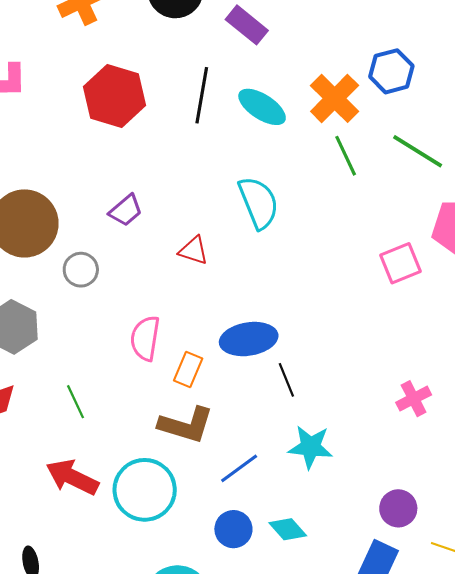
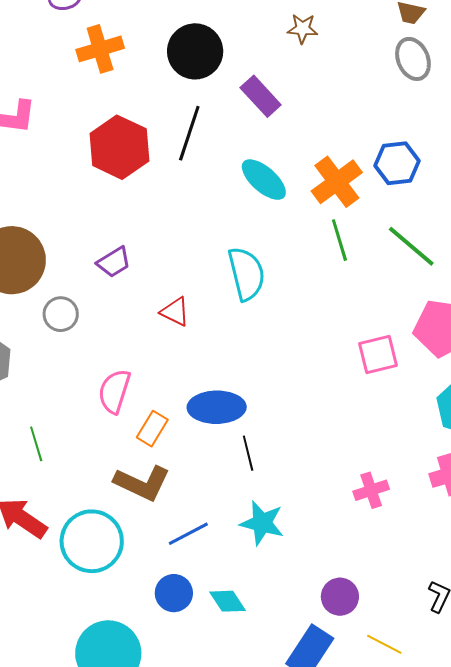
black line: (202, 95) -> (189, 133), moved

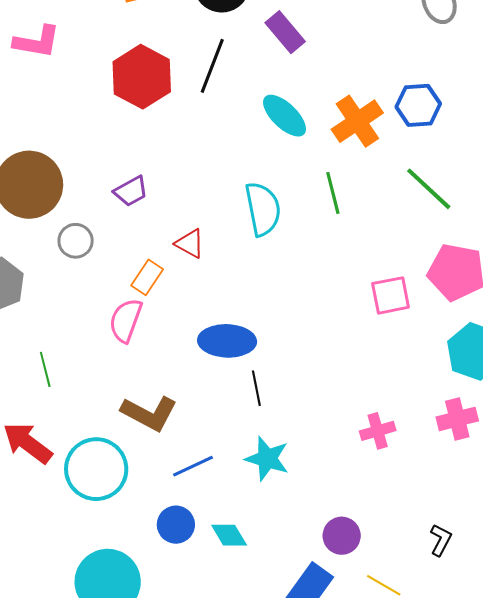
green line: (339, 240) -> (333, 193), moved
orange rectangle: (152, 429) -> (147, 277), moved

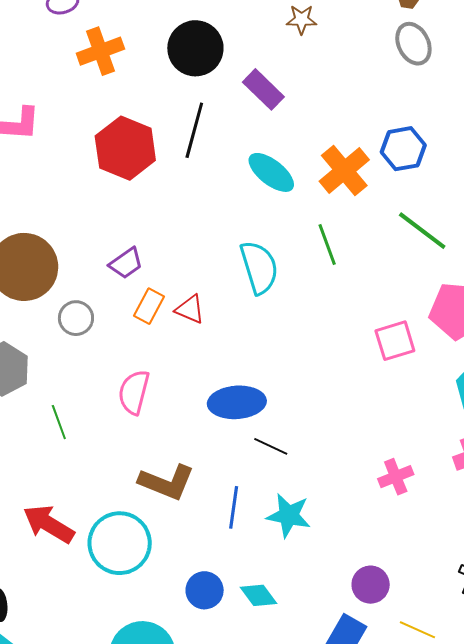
orange rectangle: (147, 277) -> (149, 306), moved
green line: (45, 369) -> (59, 422), moved
black line: (256, 388) -> (271, 446), turned -48
blue line: (193, 466) -> (234, 507), moved, turned -51

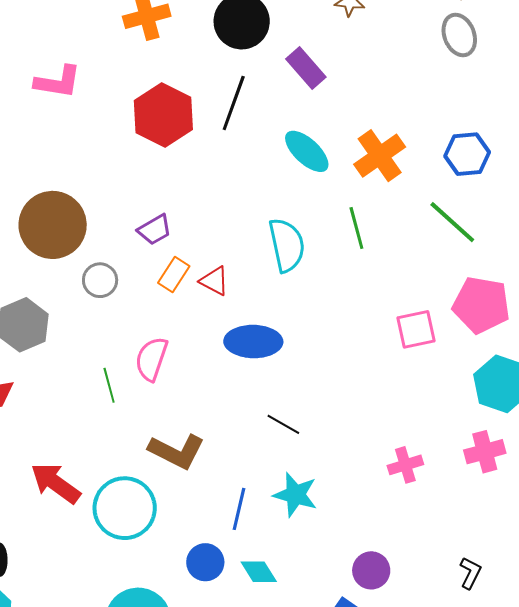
blue hexagon: (403, 149) -> (467, 154), moved
blue ellipse: (237, 402) -> (253, 342), moved
green line: (59, 422) -> (109, 385), moved
blue line: (234, 507) -> (239, 509), moved

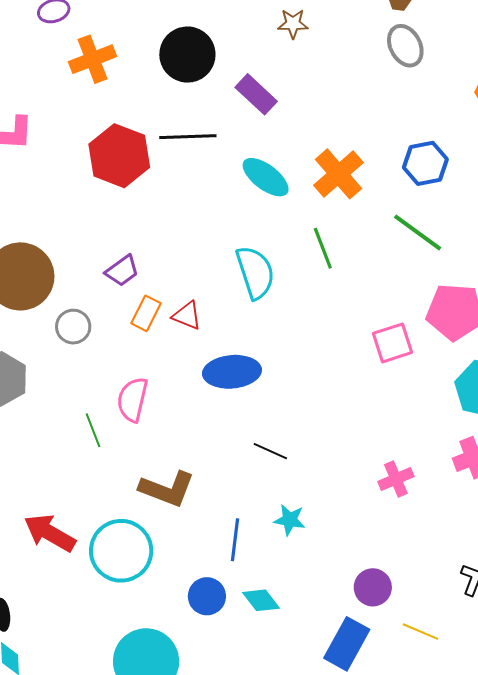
black line: (234, 103) -> (188, 137), turned 74
cyan star: (295, 495) -> (290, 520), size x0.7

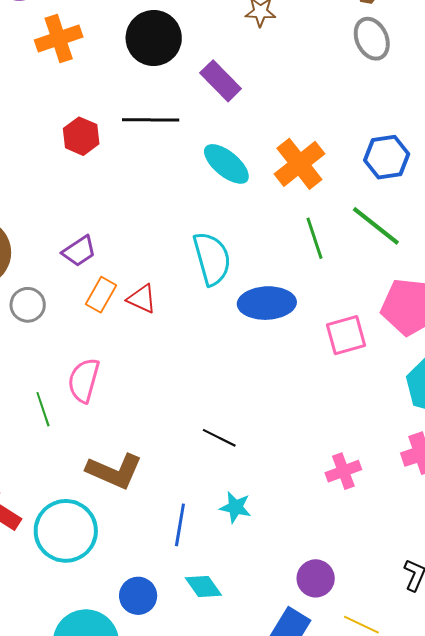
red hexagon: (119, 156) -> (81, 136), size x0.6
green line: (323, 248) -> (315, 238), moved
blue ellipse: (232, 372) -> (267, 303), moved
blue circle: (207, 596) -> (138, 596), moved

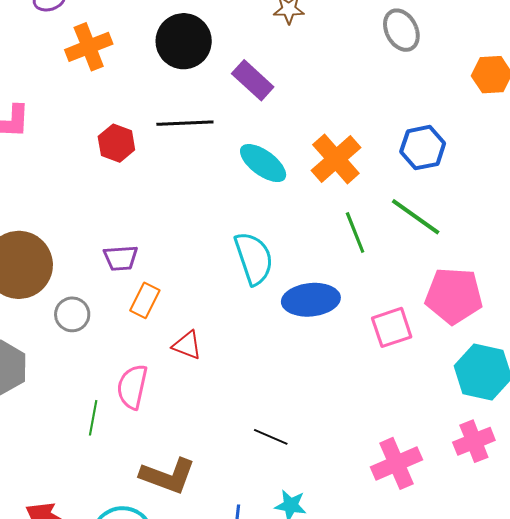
purple trapezoid: (79, 251) -> (121, 258), turned 33
red triangle: (142, 299) -> (187, 345), moved
green line: (43, 409) -> (93, 418), turned 32
pink cross: (343, 471) -> (396, 463), size x1.4

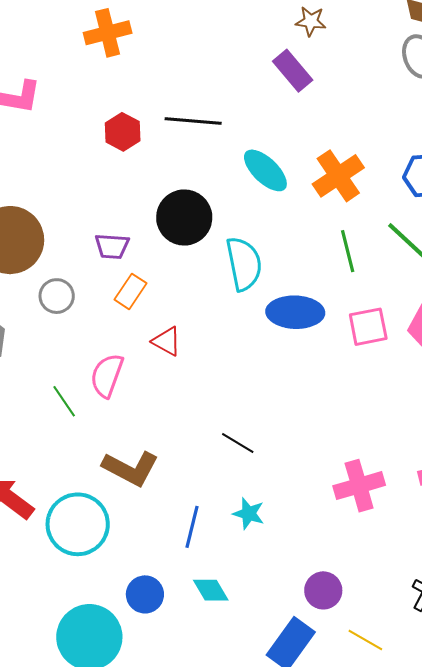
black circle: (184, 41) -> (184, 218), moved
purple rectangle: (253, 80) -> (293, 71), moved
pink square: (392, 327) -> (368, 327), moved
green line: (93, 418) -> (64, 401), turned -52

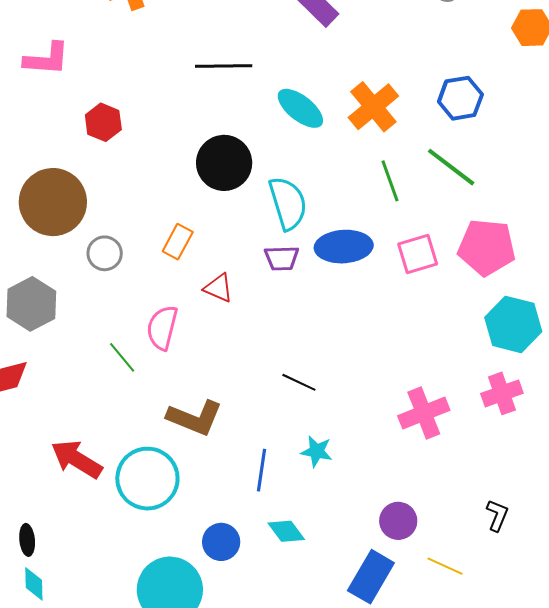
red hexagon: (123, 132) -> (103, 122), moved
purple trapezoid: (112, 246) -> (282, 258), moved

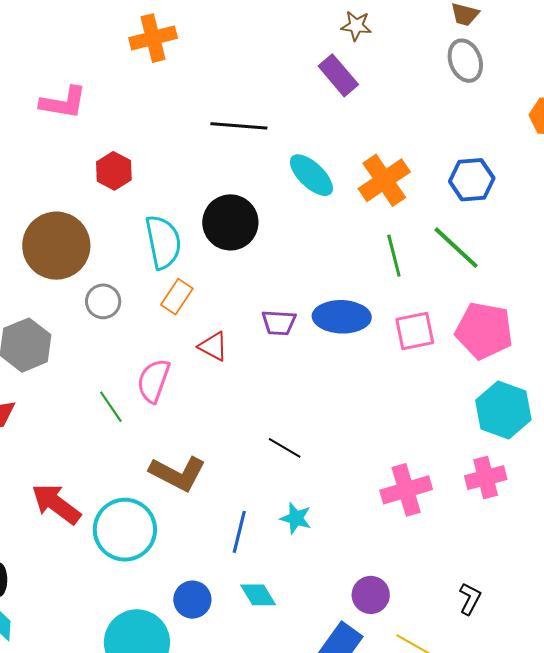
cyan semicircle: (288, 203) -> (163, 242), moved

